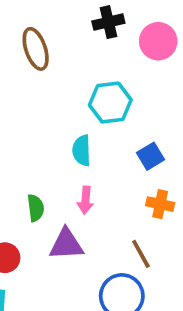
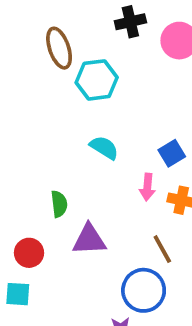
cyan hexagon: (110, 103) -> (97, 80), moved
cyan semicircle: (82, 150) -> (104, 148), turned 124
pink arrow: (85, 200) -> (147, 187), moved

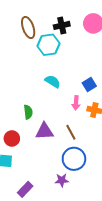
black cross: (130, 22) -> (62, 25), moved
brown line: (162, 249) -> (71, 132), moved

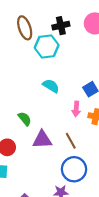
green semicircle: (28, 112) -> (25, 119), turned -32

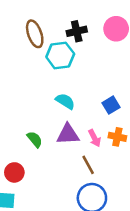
pink arrow: (76, 109) -> (94, 138), moved, turned -32
purple triangle: (42, 140) -> (68, 134), moved

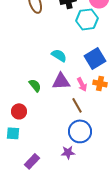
cyan hexagon: (60, 55) -> (87, 19), moved
blue square: (111, 105) -> (95, 58), size x1.5

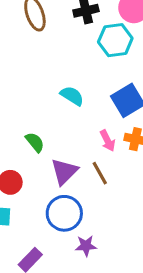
purple triangle: (61, 81) -> (64, 172), moved, turned -42
blue circle: (80, 131) -> (64, 213), moved

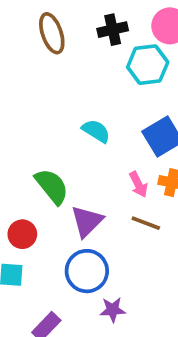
green semicircle: (35, 142) -> (52, 186), size x1.5
brown line: (100, 173) -> (146, 223), moved, turned -40

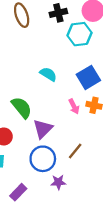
brown line: (146, 223) -> (75, 151), moved, turned -72

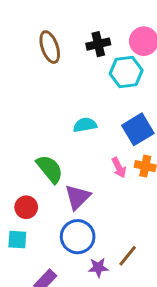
cyan semicircle: (48, 74) -> (85, 125), turned -42
brown line: (75, 151) -> (128, 256), moved

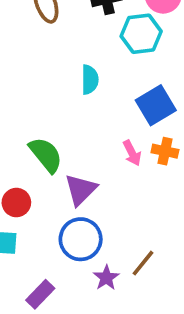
cyan semicircle: (85, 125) -> (90, 80), moved, turned 100
purple star: (98, 268) -> (106, 278), turned -30

